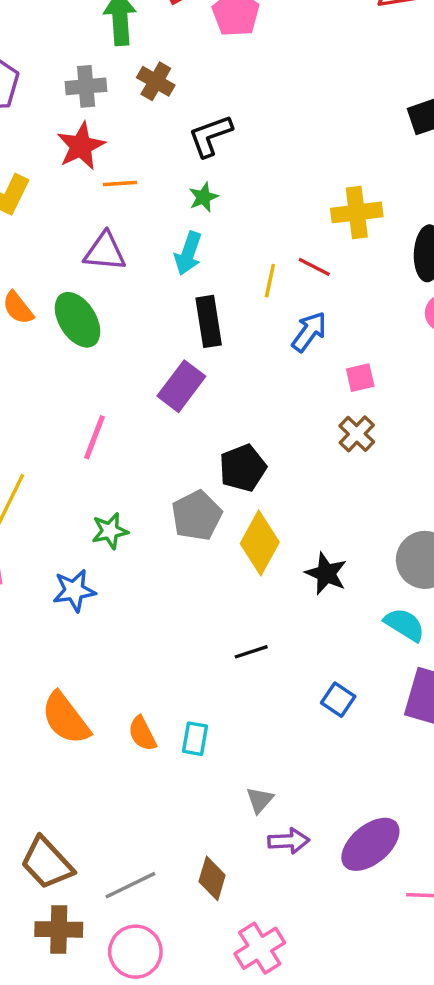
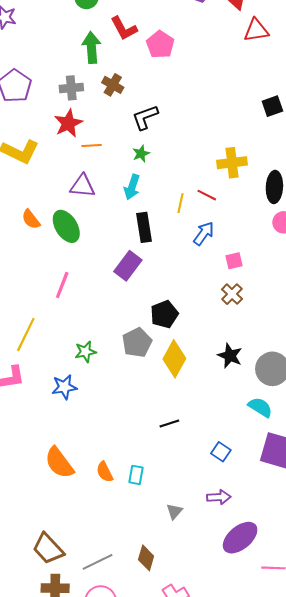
pink line: (95, 437) -> (62, 285), moved
black star: (326, 574) -> (230, 356), moved
purple arrow: (289, 841) -> (219, 497), moved

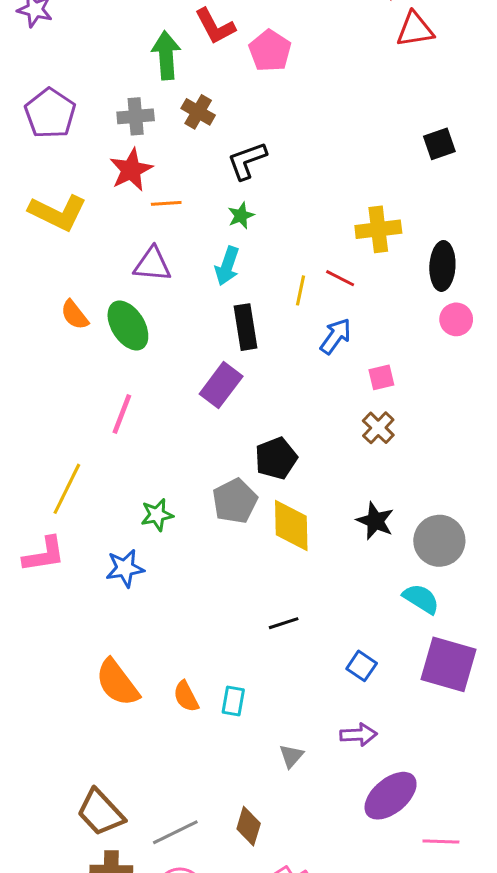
yellow diamond: (174, 359) -> (291, 525), turned -30

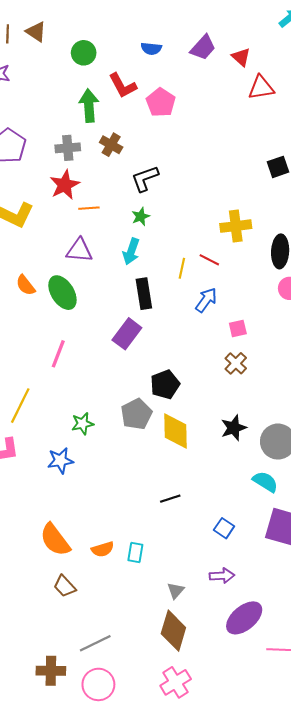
black star: (375, 521) -> (234, 428), turned 30
orange semicircle: (186, 696) -> (103, 549), turned -80
brown trapezoid: (100, 812) -> (65, 586), moved, size x0.7
brown diamond: (249, 826) -> (173, 631), moved, size x1.5

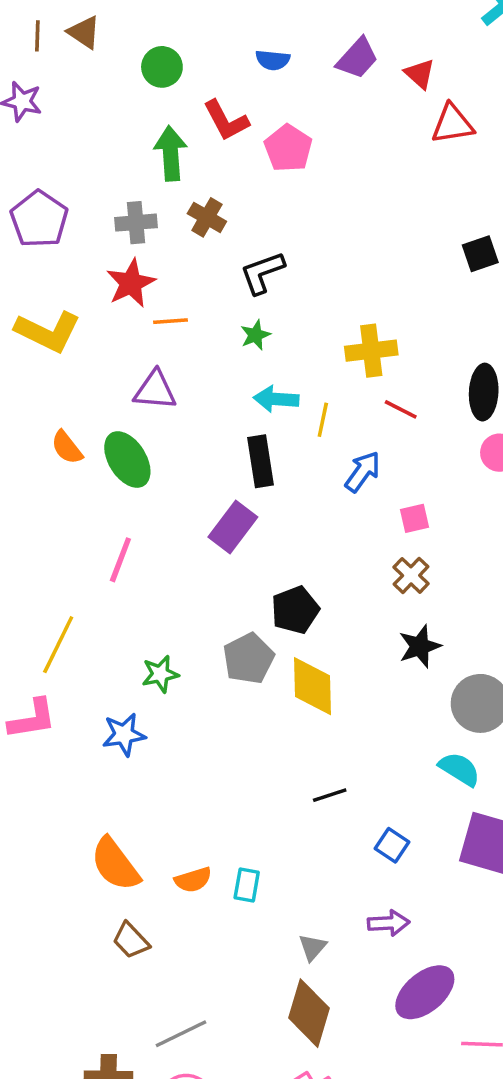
yellow cross: (236, 226) -> (371, 351), moved
cyan arrow: (131, 251) -> (276, 399), moved, turned 75
red line: (209, 260) -> (401, 409), moved
black star: (234, 428) -> (420, 646), moved
black line: (170, 499) -> (330, 795), moved

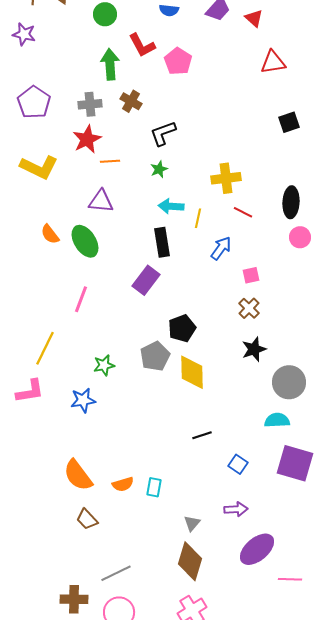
red triangle: (453, 124) -> (273, 62), moved
cyan semicircle: (459, 769) -> (277, 420), turned -35

